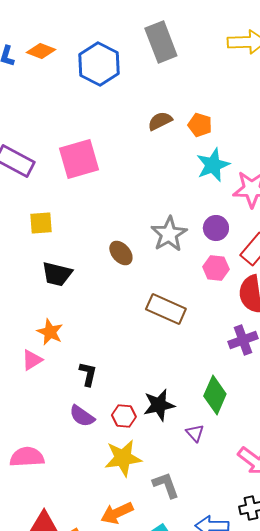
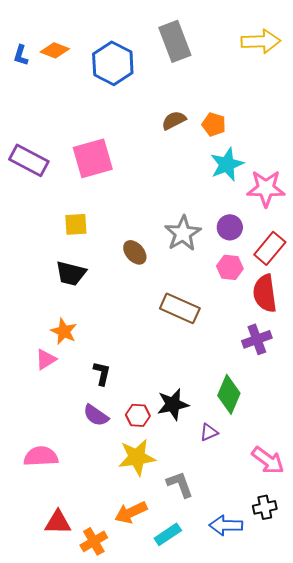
yellow square: (41, 223) -> (76, 224), moved
purple triangle: (195, 433) -> (209, 432), turned 48

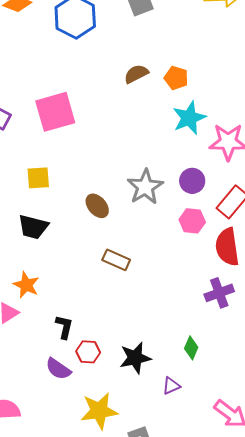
brown rectangle: (180, 308) -> (116, 260), moved, size x0.7
green diamond: (229, 394) -> (191, 348), size x0.6
red hexagon: (138, 415) -> (88, 352), moved

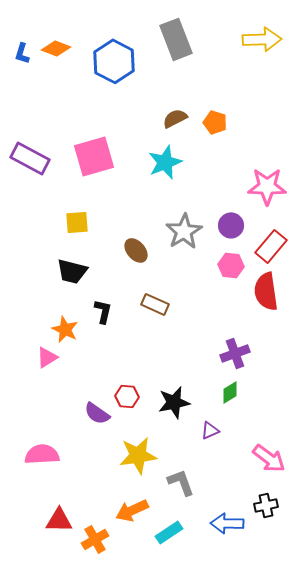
cyan star: (189, 118) -> (165, 162), moved
purple cross: (219, 293) -> (235, 353), moved
black L-shape: (64, 327) -> (103, 311), moved
green diamond: (191, 348) -> (230, 392), turned 35

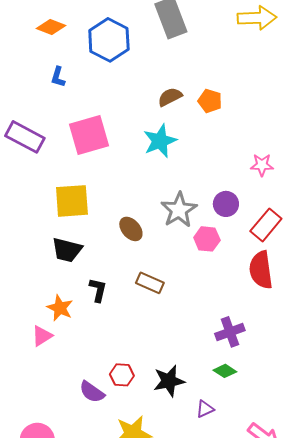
blue L-shape: (22, 53) -> (58, 77), moved
pink star: (267, 186) -> (262, 165), size x0.6
yellow square: (77, 222) -> (72, 201), size x1.5
pink hexagon: (231, 265) -> (207, 239), moved
green diamond: (230, 392) -> (225, 371), turned 65

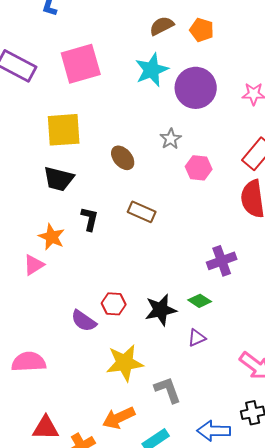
purple circle: (226, 204) -> (196, 88), moved, size x1.6
gray star: (179, 210) -> (171, 139), size x0.6
green diamond: (225, 371) -> (200, 301), moved

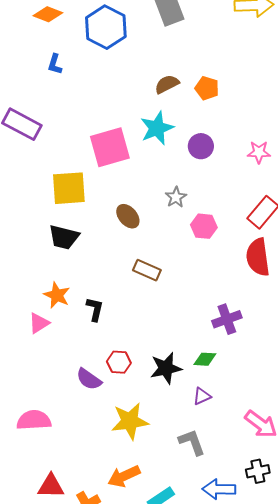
pink square: (81, 64) -> (110, 147), moved
purple circle: (196, 88) -> (201, 146), size x0.6
black L-shape: (90, 219) -> (95, 309), moved
green diamond: (200, 301) -> (205, 359), turned -30
gray L-shape: (168, 390) -> (192, 442), moved

